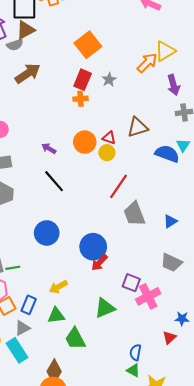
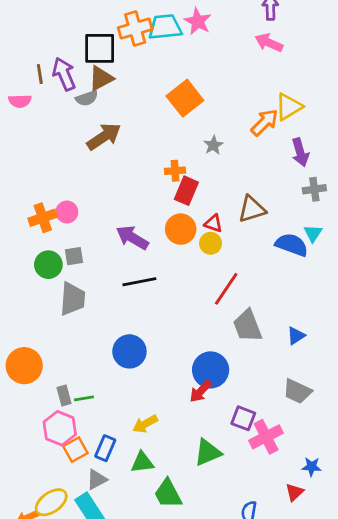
red rectangle: (83, 80) -> (186, 191), moved
purple arrow: (49, 148) -> (132, 238), size x1.6
black line: (54, 181) -> (139, 282), turned -60
blue circle: (93, 247) -> (211, 370), moved

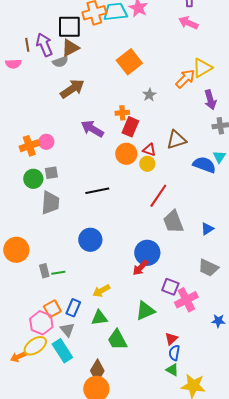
purple arrow: (132, 238) -> (92, 129), moved
pink hexagon: (60, 428) -> (41, 323), moved
gray triangle: (97, 479) -> (67, 330), turned -42
red triangle: (294, 492) -> (171, 339), moved

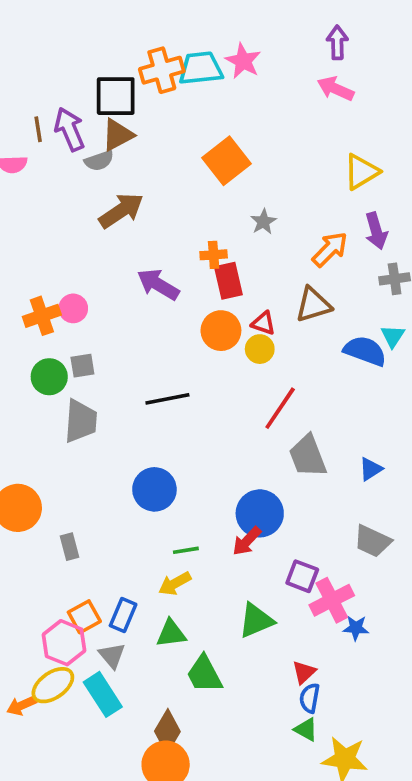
orange arrow: (185, 79) -> (330, 249), moved
red rectangle: (130, 127) -> (228, 281), turned -36
green line: (58, 273) -> (186, 550), moved
blue star: (218, 321) -> (356, 628), moved

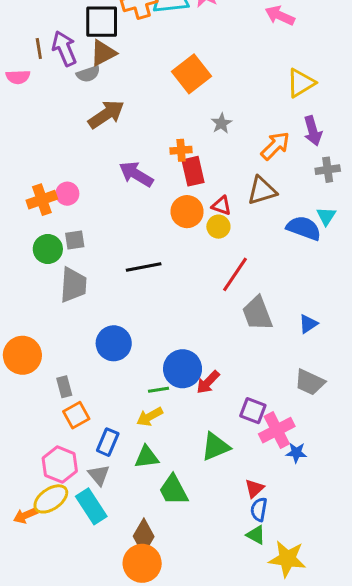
blue circle: (154, 489) -> (114, 343), moved
blue circle: (260, 513) -> (183, 369), moved
orange square: (84, 617) -> (76, 415), moved

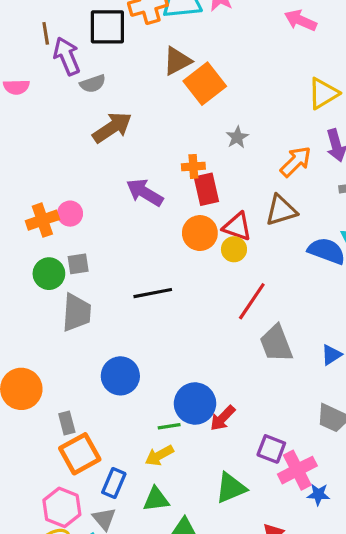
brown line: (39, 48) -> (46, 33), moved
brown triangle: (103, 53) -> (177, 61), moved
red triangle: (221, 206) -> (237, 227), size x1.4
orange square: (76, 415) -> (80, 454), size x1.4

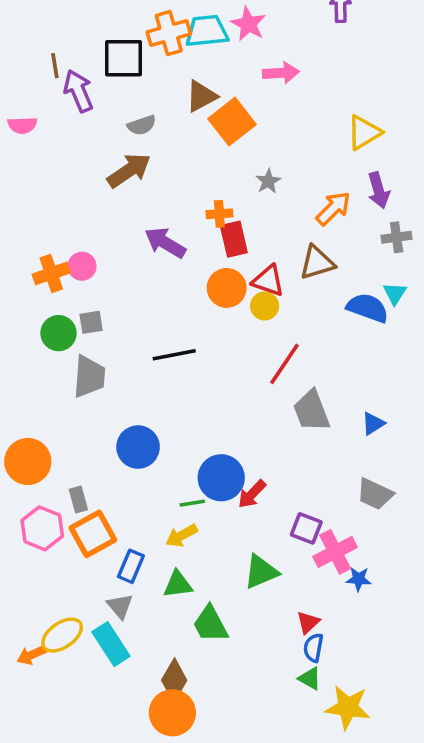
pink arrow: (301, 20) -> (281, 73), moved, turned 152
gray semicircle: (93, 84) -> (142, 125), moved
pink hexagon: (62, 507) -> (42, 528), moved

